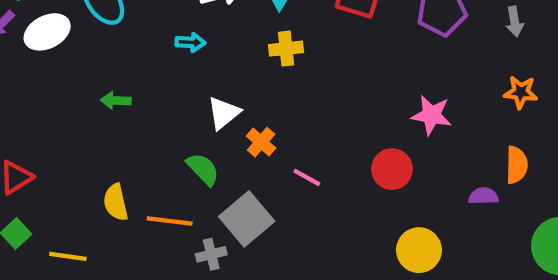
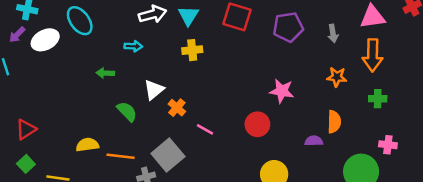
green arrow: (116, 101) -> (105, 73), moved
green semicircle: (203, 169) -> (127, 111), moved
yellow semicircle: (116, 202) -> (87, 145), turned 95

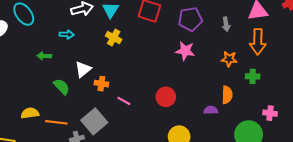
yellow cross: (192, 50) -> (114, 38), turned 35
pink star: (282, 91) -> (185, 51), moved
green cross: (378, 99) -> (253, 76), moved
orange cross: (177, 108) -> (101, 84), turned -32

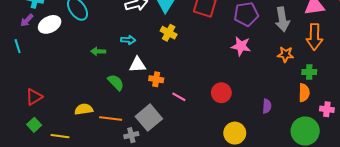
gray arrow: (226, 24) -> (282, 19), size x1.6
cyan arrow: (67, 34) -> (128, 40), moved
white triangle: (83, 69) -> (138, 65), turned 36
orange semicircle: (227, 95) -> (304, 93), moved
purple semicircle: (211, 110) -> (267, 106), turned 96

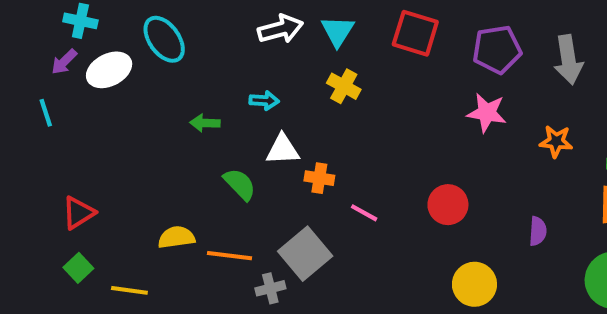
orange star: (285, 54) -> (556, 141), moved

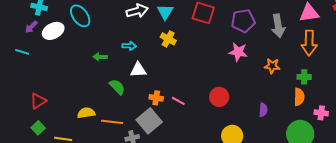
cyan line: (46, 113) -> (22, 52), turned -56
orange cross: (319, 178) -> (156, 98), moved

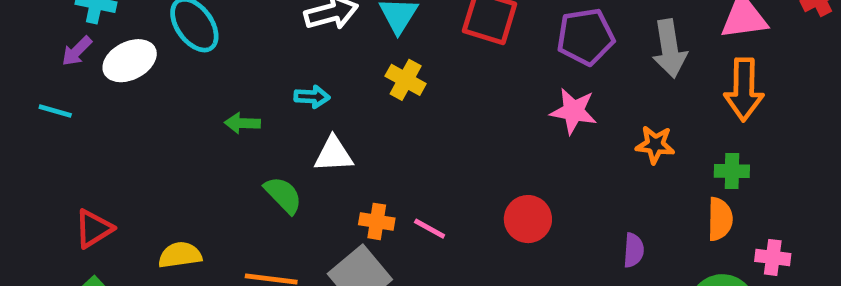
yellow semicircle: (86, 113) -> (180, 255), moved

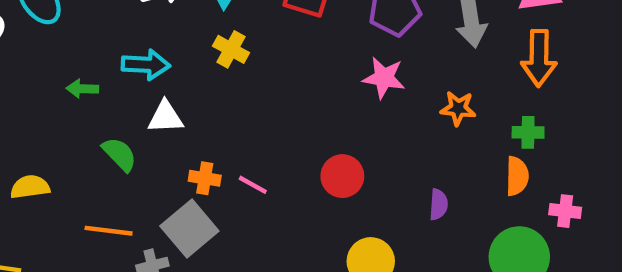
cyan arrow: (312, 97) -> (146, 65), size x1.5
yellow semicircle: (180, 255) -> (30, 187), moved

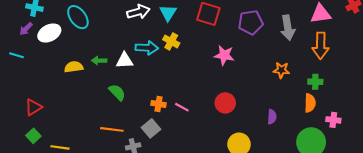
cyan arrow: (146, 65) -> (147, 48), moved
pink star: (384, 78) -> (224, 55), moved
white triangle: (165, 117) -> (125, 61), moved
yellow semicircle: (30, 187) -> (74, 67), moved
gray square: (189, 228) -> (151, 128), size x0.7

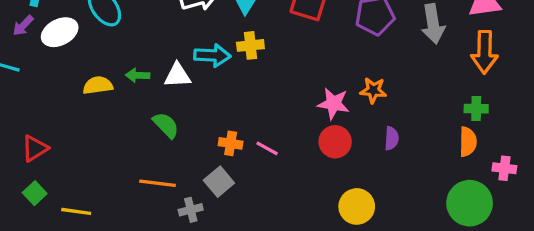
yellow cross: (171, 41) -> (250, 45), turned -35
pink star: (224, 55) -> (333, 104), moved
orange star: (281, 70) -> (373, 90), moved
purple semicircle: (272, 117) -> (392, 138), moved

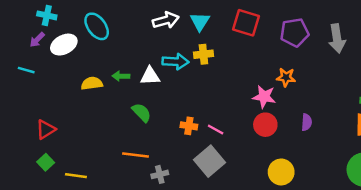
orange star: (373, 90) -> (286, 77), moved
gray square: (219, 182) -> (210, 161), moved, size x1.4

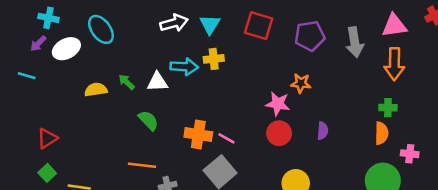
green arrow: (121, 76) -> (127, 82), turned 42
orange cross: (189, 126) -> (198, 135), size x1.5

